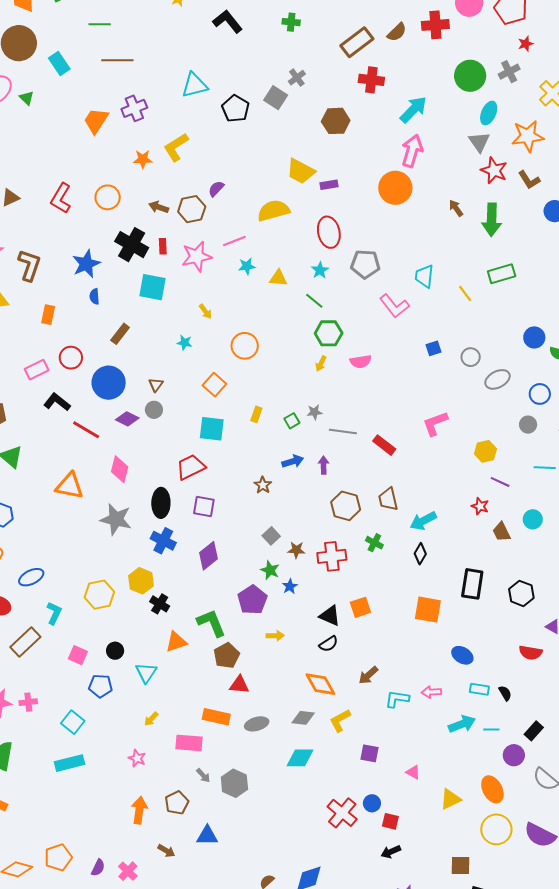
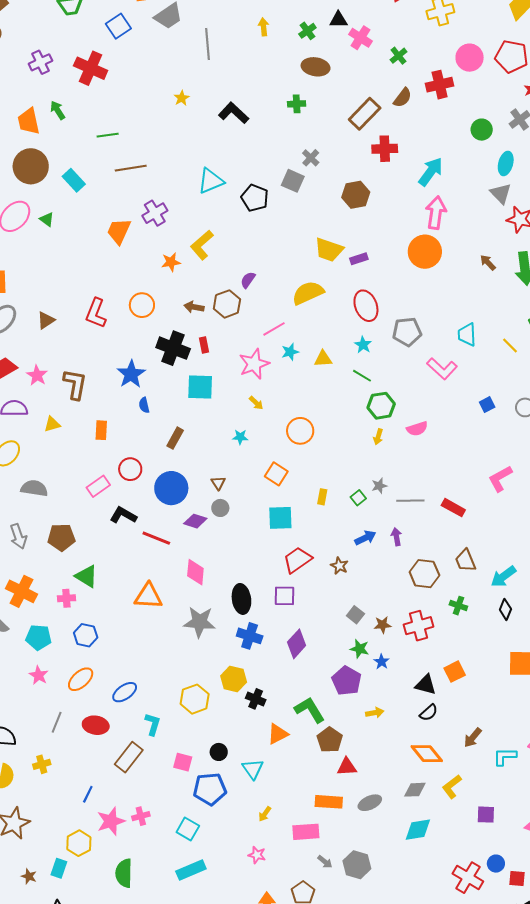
green circle: (470, 76) -> (482, 130), size x0.7
pink star: (197, 256) -> (254, 364), moved
red trapezoid: (191, 467) -> (297, 560), moved
blue pentagon: (101, 686) -> (210, 789), size x1.4

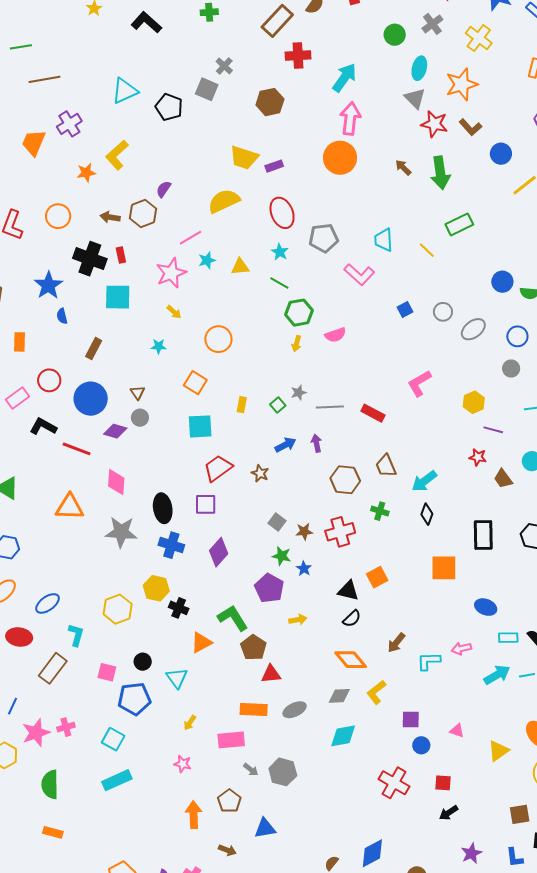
blue circle: (496, 864) -> (421, 745), moved

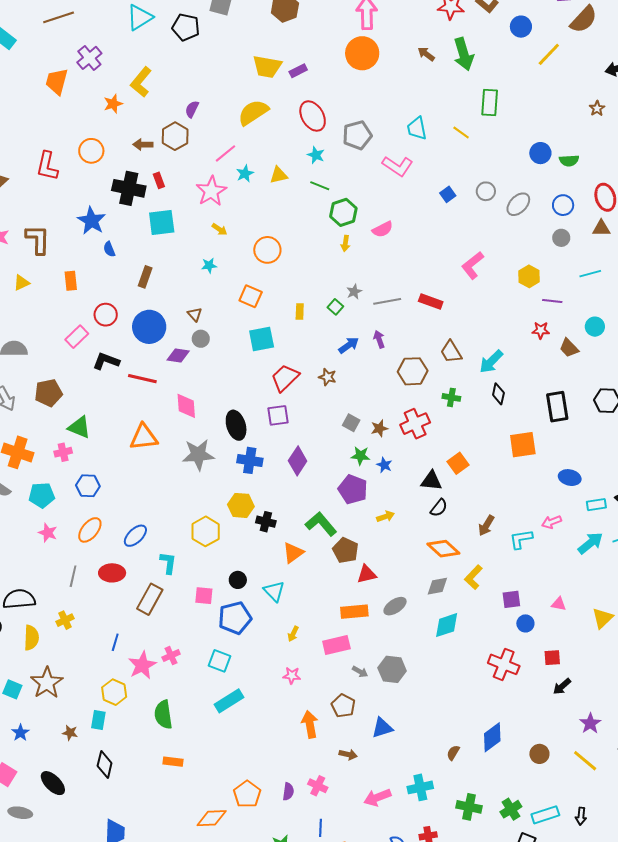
green rectangle: (459, 224) -> (490, 103), turned -52

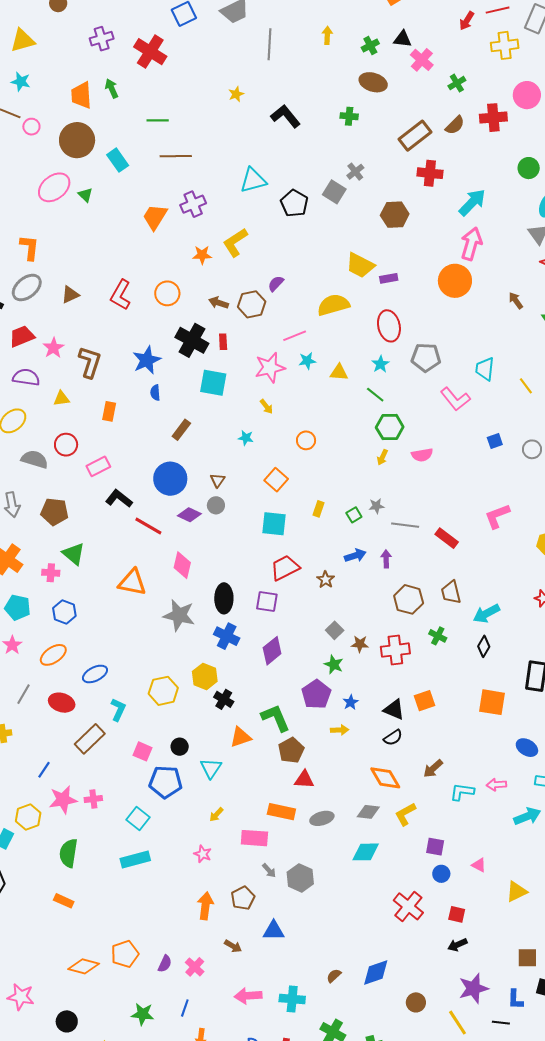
orange circle: (267, 250) -> (306, 440), size x0.7
red circle: (106, 315) -> (66, 445), moved
blue star: (384, 465) -> (351, 702), moved
purple star: (590, 723) -> (473, 988), size x1.4

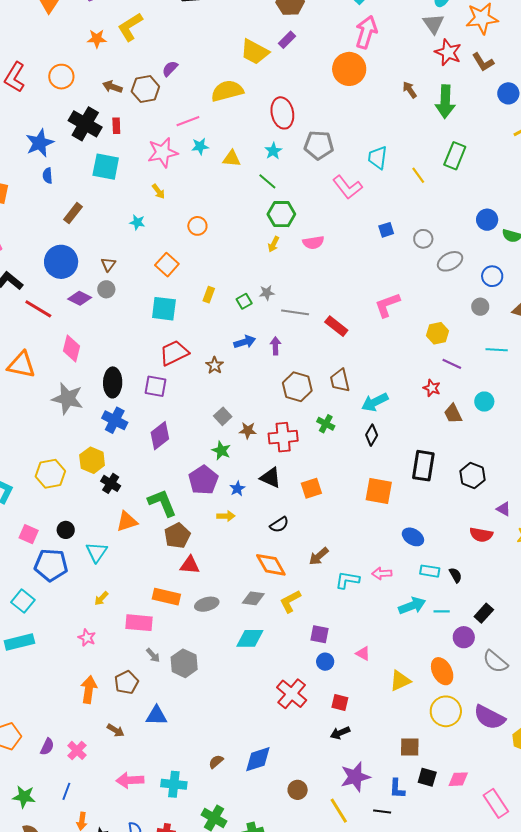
purple rectangle: (389, 278) -> (287, 40), moved, turned -36
black triangle: (394, 709) -> (271, 478), moved

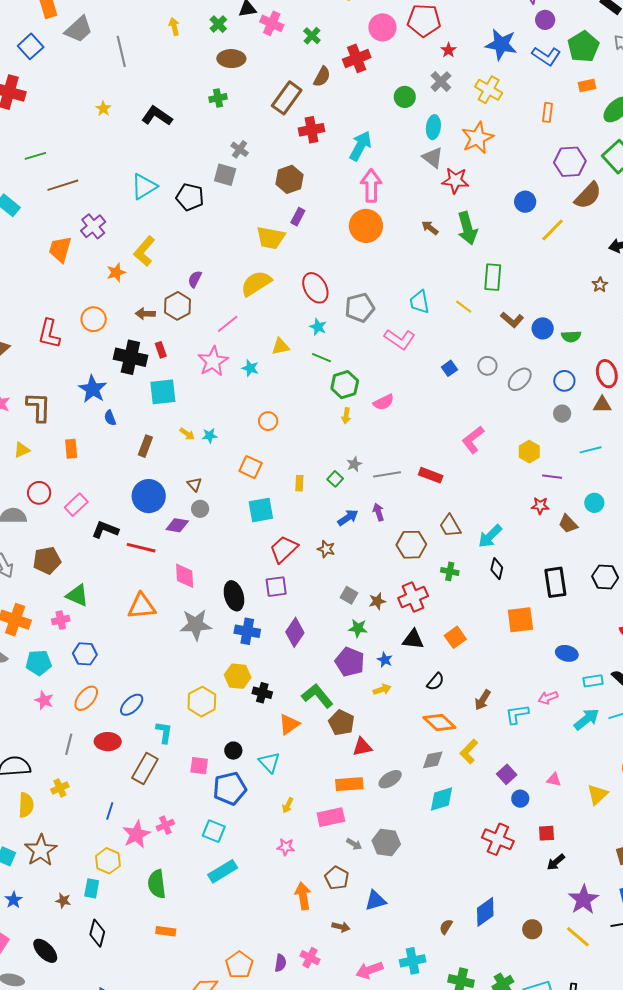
brown L-shape: (483, 62) -> (512, 320), moved
cyan star: (200, 146) -> (250, 368), moved, turned -30
yellow arrow: (158, 191) -> (187, 434), moved
purple square: (319, 634) -> (507, 774), turned -36

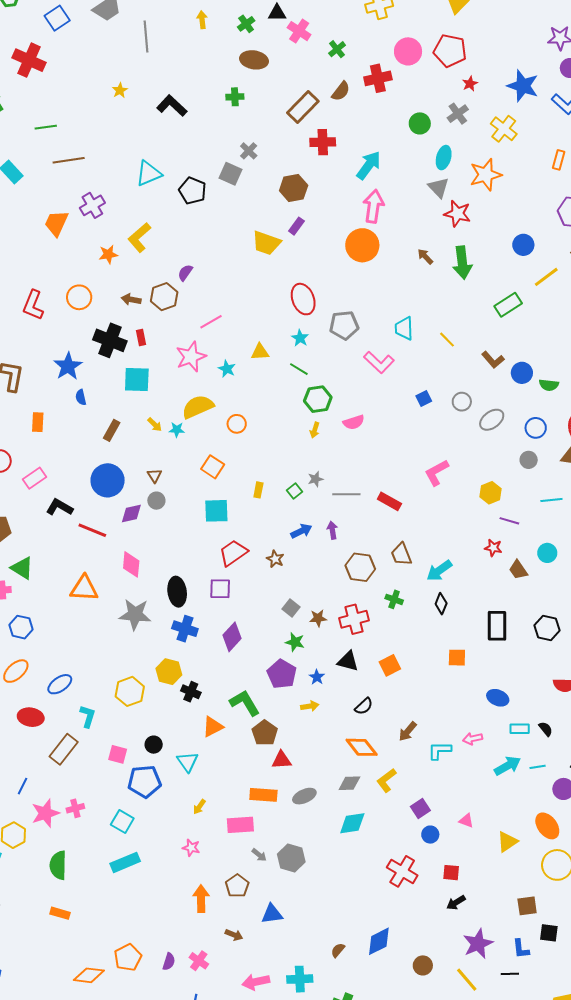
green rectangle: (493, 277) -> (508, 305), moved, turned 44
yellow semicircle: (256, 283) -> (198, 407), moved
purple diamond: (177, 525) -> (131, 513), turned -30
orange square: (520, 620) -> (457, 658), size x0.7

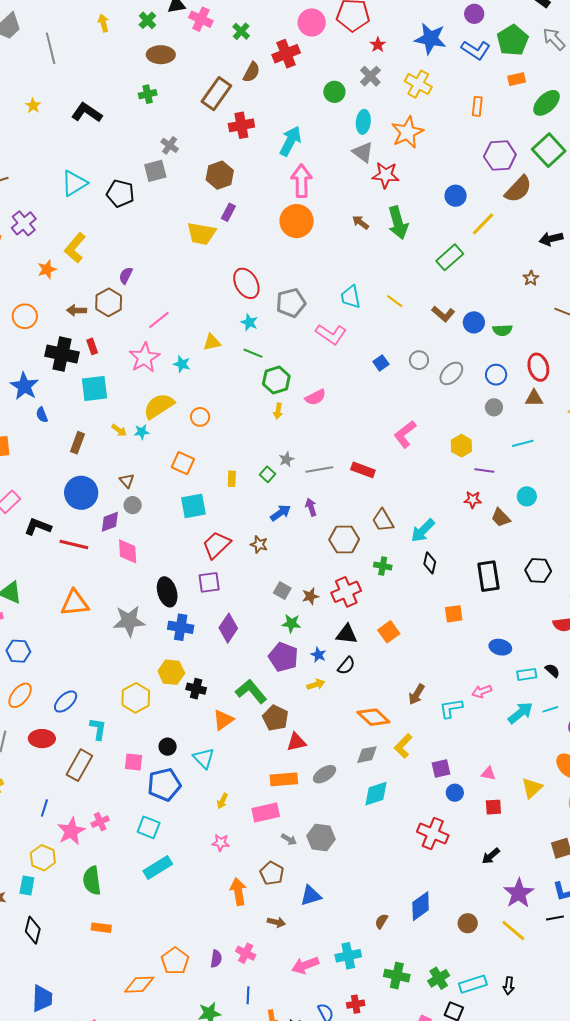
gray square: (231, 174) -> (155, 171), turned -30
pink diamond: (131, 564) -> (128, 551), moved
black semicircle: (364, 706) -> (346, 666), moved
purple square: (420, 808) -> (441, 769), turned 30
red square: (451, 873) -> (493, 807), moved

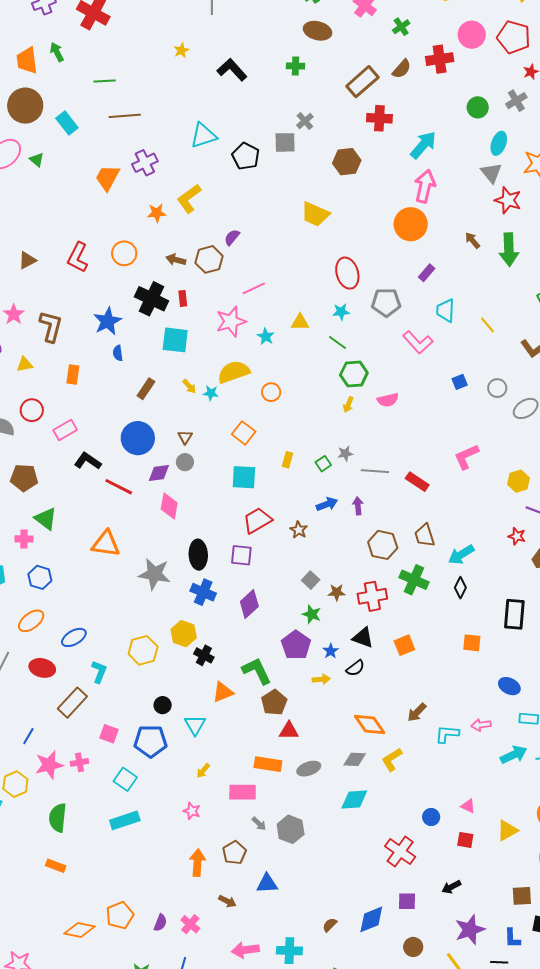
purple rectangle: (228, 212) -> (427, 273), moved
cyan star: (249, 322) -> (341, 312), turned 30
green cross: (383, 566) -> (414, 580), size x1.6
pink square: (133, 762) -> (109, 734), moved
purple square: (441, 769) -> (407, 901), moved

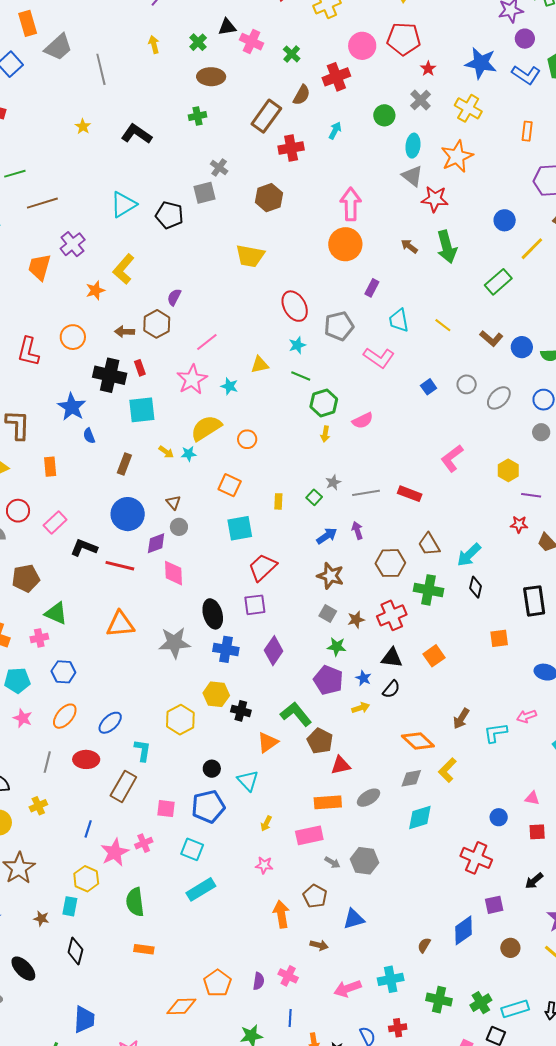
cyan arrow: (423, 145) -> (335, 131), moved, size x0.6
brown star: (299, 530) -> (330, 576), moved, size x1.5

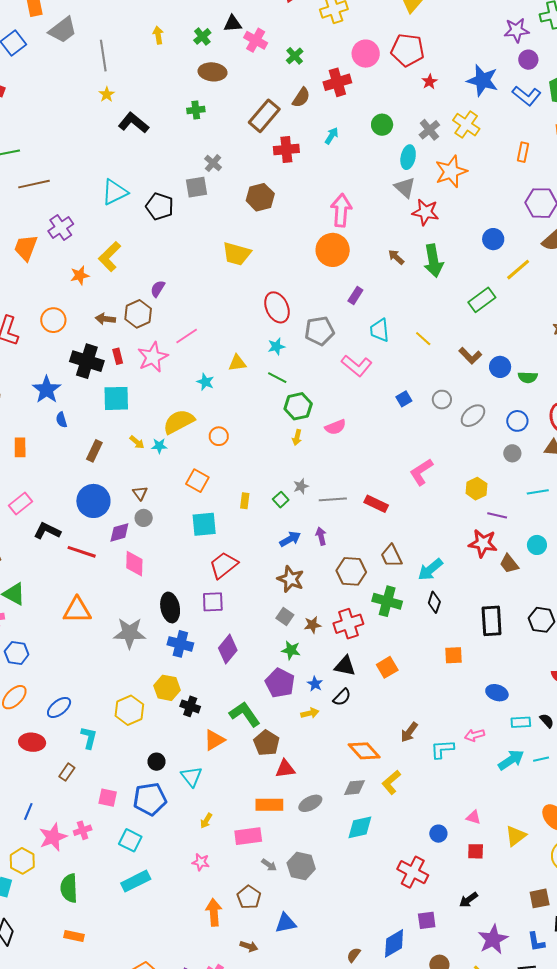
gray cross: (421, 100) -> (429, 130), moved
yellow star: (83, 126) -> (107, 94), moved
pink star: (192, 379) -> (153, 357), moved
red star: (519, 524) -> (483, 543), size x1.6
brown rectangle: (123, 786) -> (67, 772), size x0.6

